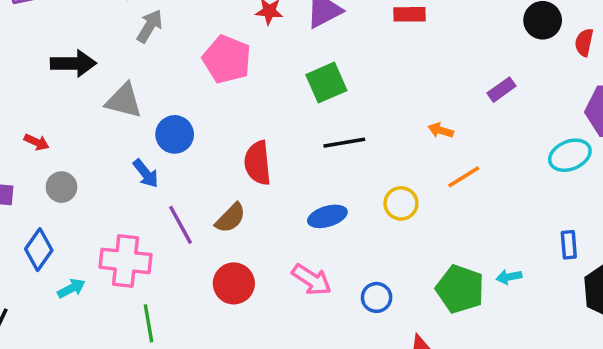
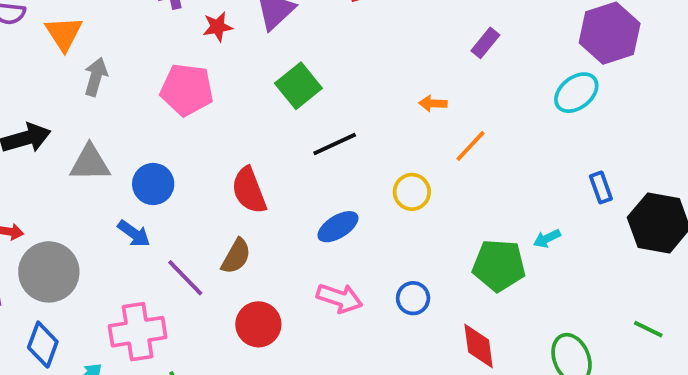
gray circle: (61, 187) -> (49, 272), size x1.8

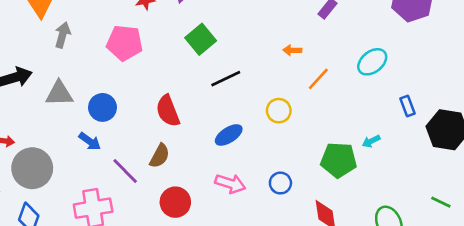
cyan ellipse: (576, 93) -> (372, 62), moved

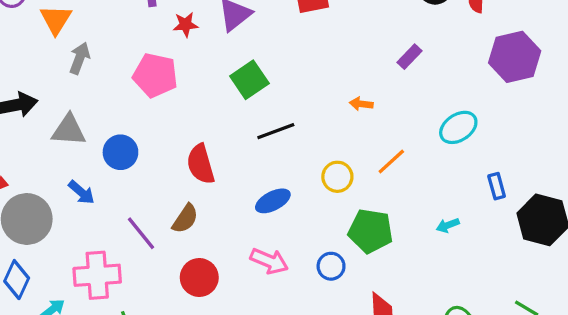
orange line: (318, 79) -> (391, 161), moved
blue arrow: (90, 141) -> (81, 192), moved
green pentagon: (339, 160) -> (371, 231), moved

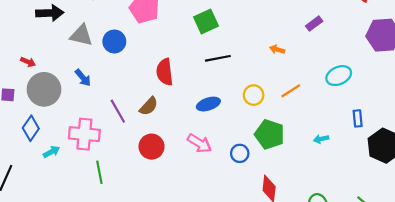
blue circle: (120, 152) -> (114, 41), moved

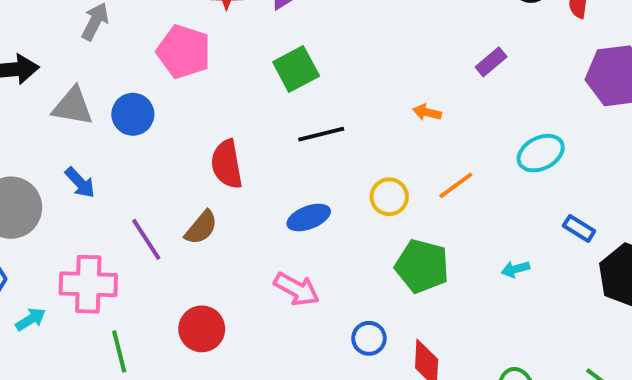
blue rectangle: (358, 118) -> (579, 228), turned -49
red circle: (152, 147) -> (202, 329), moved
blue circle: (240, 153) -> (369, 338), moved

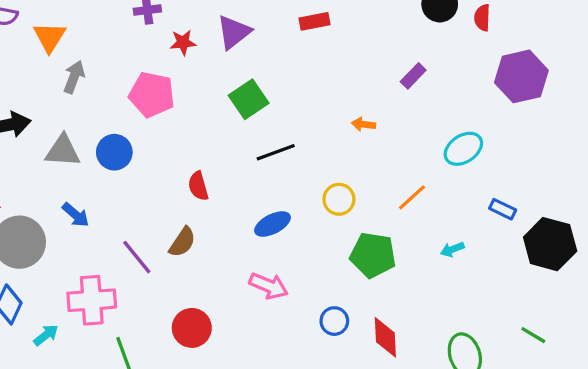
red semicircle: (227, 164) -> (198, 186), size x0.7
orange line: (456, 185) -> (412, 197), moved

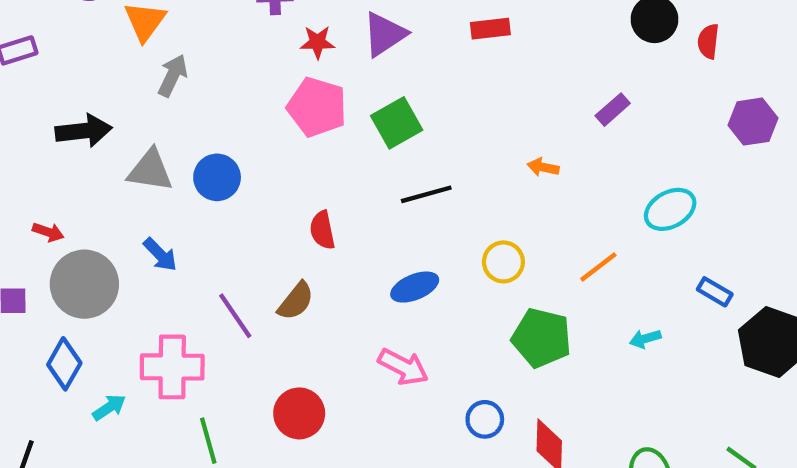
purple hexagon: (521, 76) -> (753, 122), size x0.7
pink pentagon: (152, 95) -> (317, 107), moved

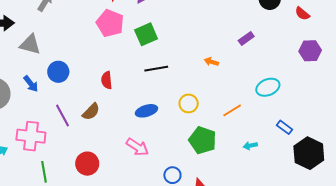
red semicircle: (708, 41) -> (302, 14), moved, turned -63
blue circle: (217, 177) -> (58, 72), moved

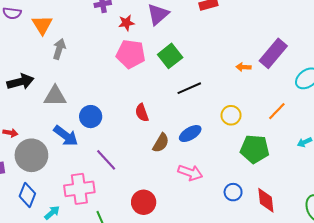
purple rectangle: (246, 38) -> (273, 53), moved, size x1.8
blue arrow: (31, 84) -> (66, 136), size x1.4
brown semicircle: (91, 112) -> (161, 143), moved

